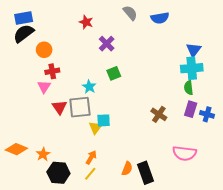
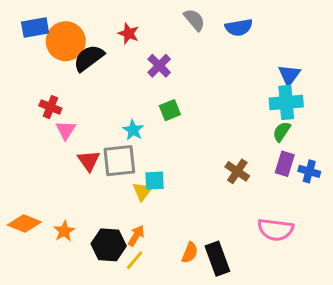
black semicircle: (24, 33) -> (89, 58), moved
orange circle: (44, 50) -> (66, 41), moved, size x1.6
red cross: (52, 71) -> (50, 107), moved, turned 32
green semicircle: (189, 88) -> (282, 132), turned 40
black hexagon: (58, 173) -> (109, 245), moved

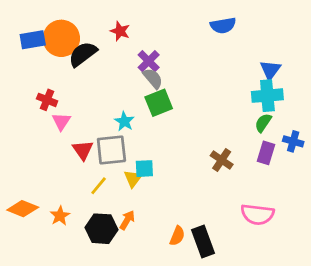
gray semicircle: (194, 20) -> (153, 78), moved
blue rectangle: (35, 27) -> (33, 40), moved
green square: (170, 110) -> (159, 103), size x1.4
blue cross: (309, 171) -> (293, 141), moved
yellow line: (135, 260) -> (99, 186), moved

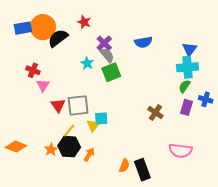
blue semicircle: (223, 25) -> (143, 42), moved
cyan star: (124, 121) -> (87, 63), moved
orange star: (60, 216) -> (51, 150), moved
black hexagon: (101, 229) -> (69, 147), moved

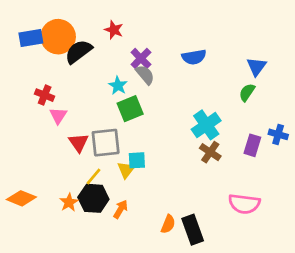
cyan cross: (188, 67) -> (206, 125), moved, turned -30
green square: (111, 72) -> (130, 109), moved
green semicircle: (185, 86) -> (247, 92), moved

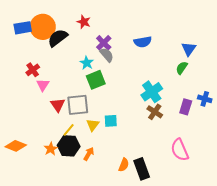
red cross: (45, 95) -> (33, 70), turned 32
cyan square: (137, 160) -> (111, 121), moved
pink semicircle: (244, 204) -> (180, 150), turned 60

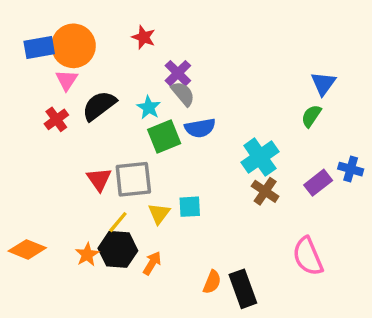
black semicircle: (58, 38) -> (99, 106), moved
blue semicircle: (143, 42) -> (200, 128), moved
pink triangle: (43, 85) -> (67, 80), moved
purple rectangle: (186, 107) -> (318, 183), turned 35

